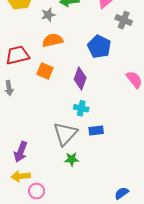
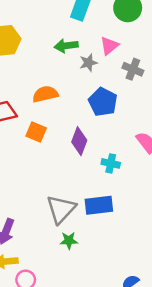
gray star: (48, 15) -> (88, 63), moved
cyan cross: (81, 108) -> (111, 163), moved
blue rectangle: (96, 131) -> (99, 205), size x1.5

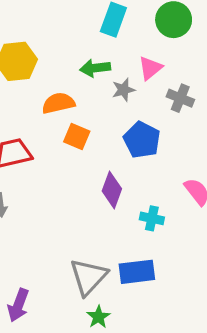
orange semicircle: (45, 94) -> (58, 103), moved
orange square: (36, 132) -> (77, 137), moved
green star: (69, 241) -> (98, 317), turned -30

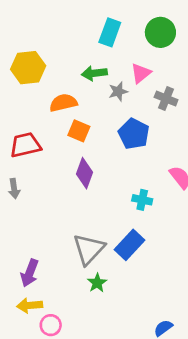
purple diamond: (112, 190) -> (84, 173), moved
blue rectangle: (137, 272) -> (129, 245), turned -40

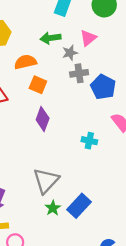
gray cross: (166, 99) -> (79, 73), moved, turned -30
blue pentagon: (134, 134) -> (103, 87), moved
blue rectangle: (129, 245) -> (79, 206), moved

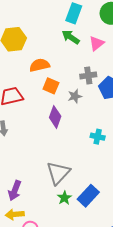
green arrow: (51, 38) -> (71, 37), moved, turned 42
gray star: (70, 53) -> (75, 96), moved

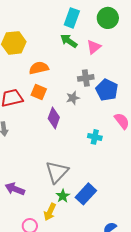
orange square: (51, 86) -> (39, 92), moved
purple arrow: (15, 191) -> (15, 189), turned 90
yellow arrow: (15, 214) -> (50, 212), moved, turned -60

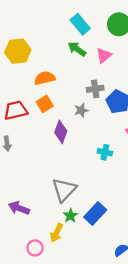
cyan rectangle: (72, 18) -> (80, 24), turned -60
orange square: (39, 92) -> (45, 104), turned 35

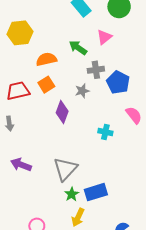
green arrow: (77, 49) -> (78, 48), moved
purple arrow: (19, 208) -> (21, 165), moved
blue rectangle: (95, 214) -> (96, 192), turned 30
yellow arrow: (57, 233) -> (78, 217), moved

